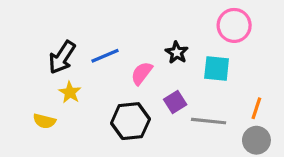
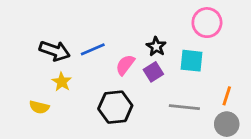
black arrow: (62, 57) -> (55, 51), turned -104
purple square: (175, 102) -> (153, 72), moved

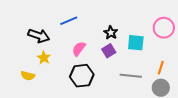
pink circle: (207, 23) -> (164, 28), moved
blue line: (93, 49) -> (69, 21), moved
pink semicircle: (125, 65) -> (79, 49), moved

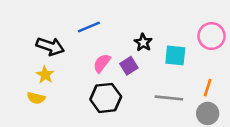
purple square: (109, 51) -> (129, 66), moved
yellow star: (44, 58) -> (45, 75), moved

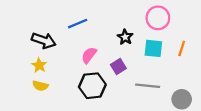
pink circle: (211, 36) -> (158, 18), moved
purple square: (129, 66) -> (118, 66), moved
orange line: (208, 88) -> (182, 48), moved
yellow semicircle: (36, 98) -> (40, 86), moved

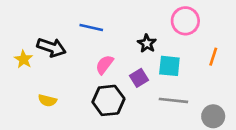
blue line: (78, 24) -> (91, 27), turned 36
cyan square: (153, 48) -> (169, 66), moved
yellow star: (39, 65) -> (24, 59), moved

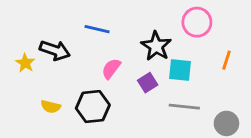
black star: (147, 43) -> (156, 46), size x1.5
black hexagon: (108, 100) -> (93, 107), moved

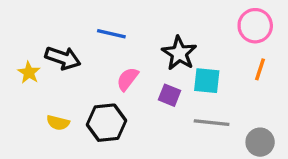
pink circle: (197, 22) -> (255, 26), moved
purple square: (148, 83) -> (170, 95), turned -36

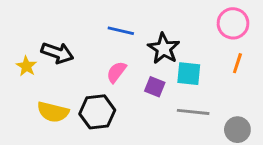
blue line: (111, 34) -> (121, 31), moved
yellow semicircle: (58, 123) -> (53, 112), size x1.5

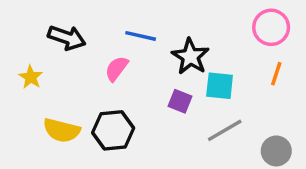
black arrow: (57, 53) -> (67, 38), moved
pink semicircle: (116, 72) -> (117, 69), moved
gray line: (193, 112) -> (225, 130), turned -36

